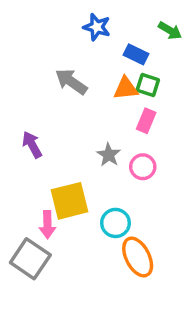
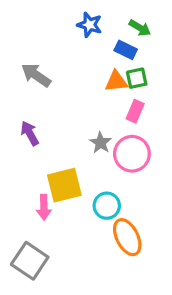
green arrow: (170, 31) -> (140, 28), moved
gray arrow: (71, 82) -> (36, 75), moved
green square: (148, 85) -> (137, 78), turned -30
pink circle: (143, 167) -> (132, 154), size x1.5
gray square: (30, 259) -> (30, 261), moved

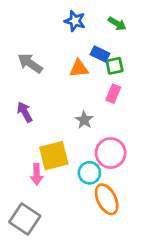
blue rectangle: (126, 50) -> (100, 54), moved
orange triangle: (116, 81) -> (79, 69), moved
pink circle: (132, 154) -> (111, 153), moved

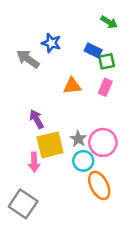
blue star: (75, 21) -> (51, 43), moved
orange triangle: (79, 69) -> (72, 86), moved
purple arrow: (25, 112) -> (37, 119), moved
gray star: (84, 120) -> (78, 139), moved

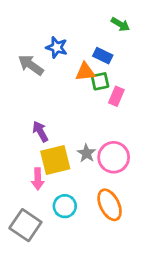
green square: (107, 61) -> (100, 81), moved
orange triangle: (72, 86) -> (85, 72), moved
cyan circle: (83, 161) -> (65, 206), moved

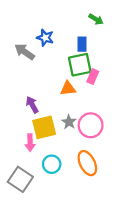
blue rectangle: (103, 56) -> (82, 44), turned 64
orange triangle: (85, 72) -> (68, 88), moved
green square: (100, 81) -> (80, 65), size x1.6

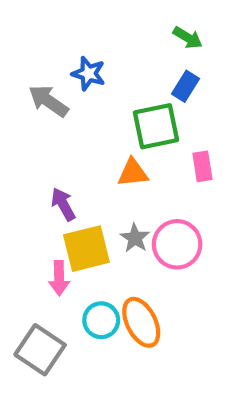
blue rectangle: (82, 44) -> (186, 86), moved, turned 32
pink rectangle: (93, 77) -> (202, 166), moved, turned -32
orange ellipse: (87, 163) -> (141, 322), moved

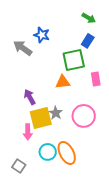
gray star: (135, 238) -> (56, 113), moved
gray square: (40, 350) -> (19, 166), size x0.6

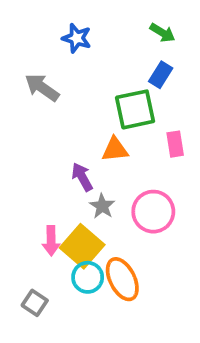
blue star: (42, 35) -> (77, 38), moved
purple arrow: (30, 97) -> (82, 177), moved
yellow square: (41, 118) -> (82, 246), moved, turned -35

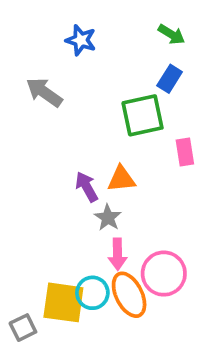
orange triangle: (115, 150) -> (121, 179), moved
pink circle: (153, 212) -> (164, 274), moved
pink arrow: (51, 241) -> (117, 254), moved
yellow square: (82, 246) -> (63, 302), moved, turned -33
gray square: (35, 303) -> (23, 328), moved, turned 30

